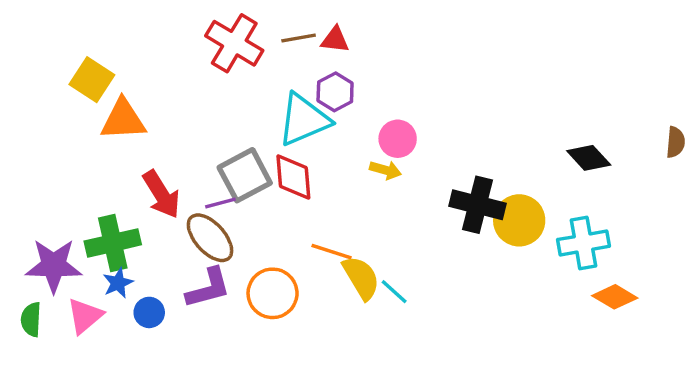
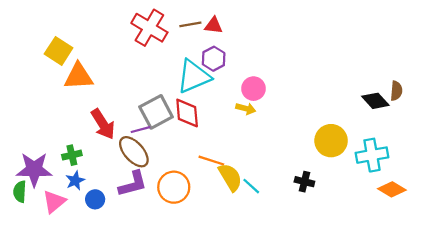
brown semicircle: (676, 142) -> (396, 91), moved
black cross: (478, 205) -> (304, 182), moved, size x0.6
green cross: (113, 243) -> (72, 155), size x0.6
green semicircle: (31, 319) -> (20, 192), moved

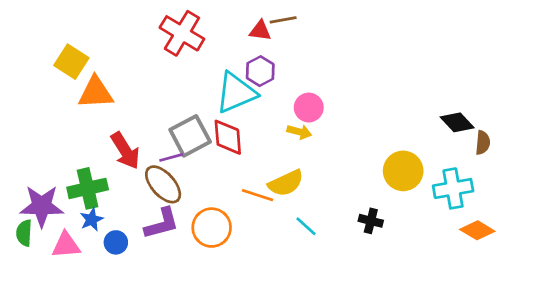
brown line: (190, 24) -> (283, 20), moved
brown semicircle: (396, 91) -> (483, 143), moved
green cross: (72, 155) -> (88, 188), size x1.6
yellow semicircle: (230, 177) -> (286, 183), moved, turned 96
pink triangle: (54, 202) -> (66, 245), turned 35

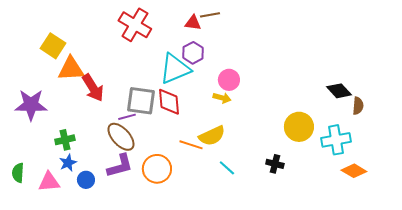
gray square: (190, 136) -> (141, 101), turned 36
red arrow: (125, 151) -> (93, 88), moved
green cross: (88, 188) -> (65, 140), size x0.7
purple star: (42, 206) -> (31, 105), moved

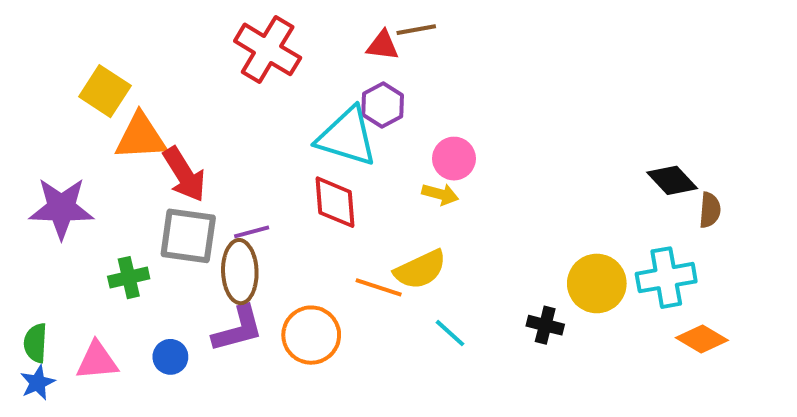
cyan triangle: (175, 69) -> (347, 137), turned 40
gray square: (141, 101) -> (188, 236), moved
yellow circle: (299, 127) -> (597, 283), moved
brown ellipse: (121, 137) -> (240, 272), turned 40
blue star: (68, 163) -> (38, 383), moved

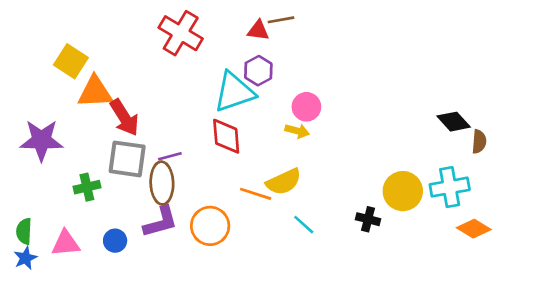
cyan triangle: (347, 137) -> (234, 92), turned -36

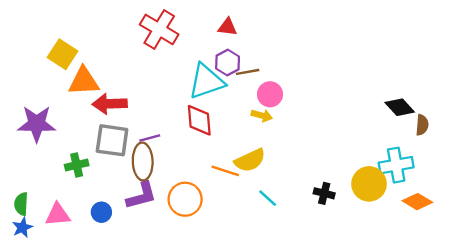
brown line: (281, 20) -> (248, 72), moved
red arrow: (124, 117) -> (110, 104), turned 120
yellow circle: (403, 191) -> (369, 184), moved

